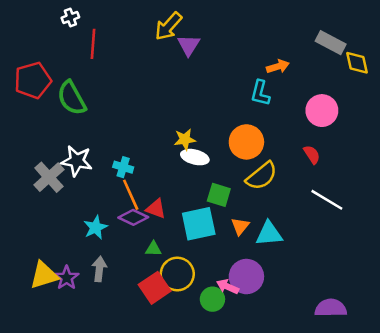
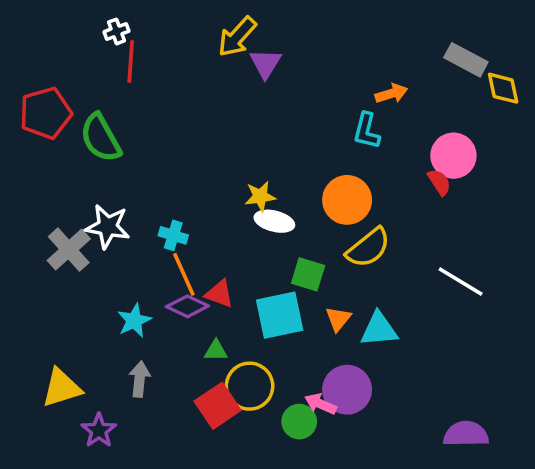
white cross: (70, 17) -> (117, 31), moved
red semicircle: (312, 155) -> (439, 182), moved
purple star: (67, 278) -> (99, 430), moved

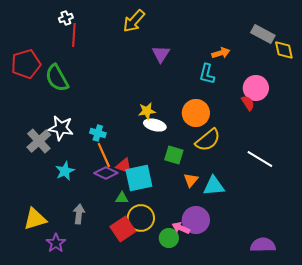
purple triangle: (265, 63) -> (161, 54), moved
cyan square: (280, 315) -> (139, 178), moved
cyan star: (134, 321) -> (65, 171), moved

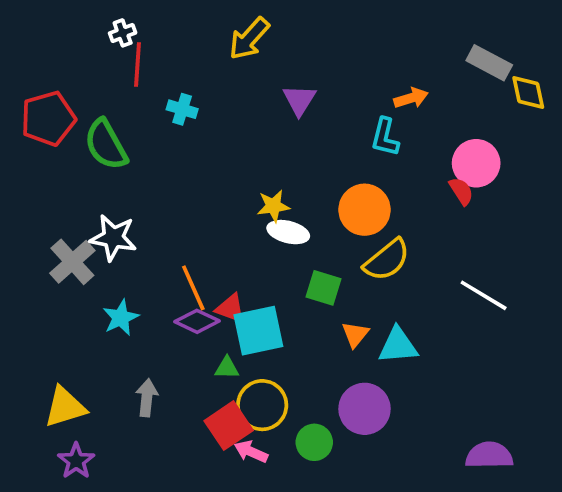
cyan cross: (98, 133) -> (182, 109), moved
pink arrow: (181, 228) -> (251, 452), moved
purple star: (56, 243) -> (76, 461), moved

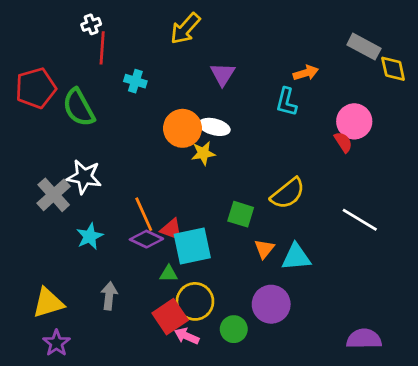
orange circle: (364, 210) -> (183, 128), moved
white ellipse: (288, 232) -> (214, 127), moved

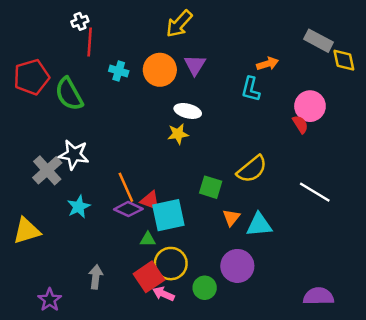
yellow arrow: (185, 29) -> (179, 24), moved
orange circle: (183, 128) -> (160, 70), moved
gray arrow: (109, 296) -> (96, 277), moved
yellow triangle: (48, 303) -> (27, 231), moved

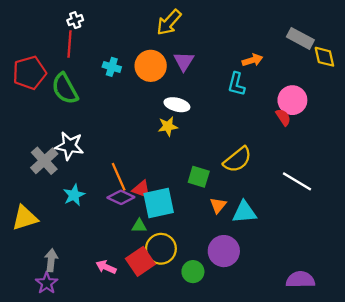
red line: (90, 42) -> (69, 44), moved
gray arrow: (96, 277) -> (51, 260), moved
pink arrow: (163, 294) -> (106, 267), moved

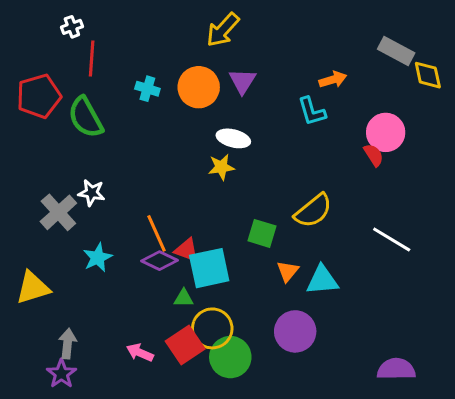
white cross: (75, 20) -> (72, 27), moved
cyan L-shape: (236, 84) -> (312, 111), turned -30
white star: (69, 146) -> (92, 193), size x0.7
green circle: (193, 272) -> (230, 357), moved, size x1.4

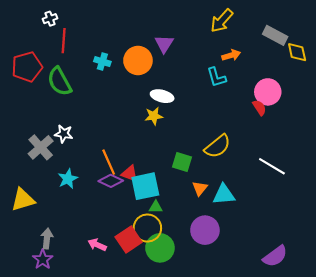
yellow arrow: (223, 30) -> (222, 21), moved
purple triangle: (242, 81) -> (164, 44), moved
green triangle: (184, 298) -> (156, 207), moved
purple semicircle: (396, 369) -> (275, 256), turned 145

